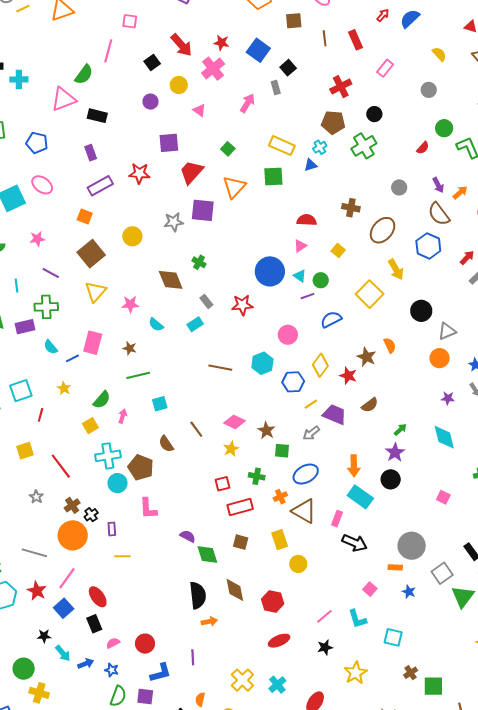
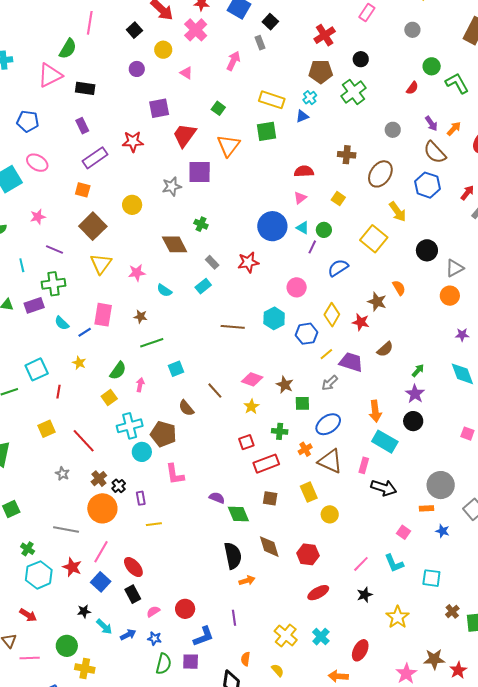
purple line: (307, 296) -> (312, 247), turned -40

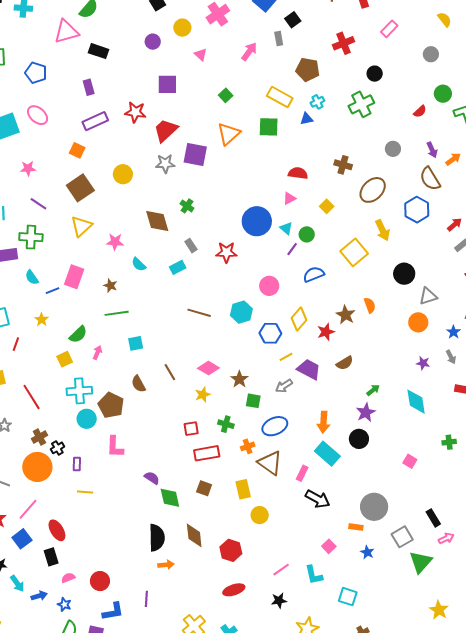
brown pentagon: (321, 72) -> (308, 70), moved
red trapezoid: (184, 135) -> (166, 130), moved
red star: (361, 322) -> (326, 332), turned 30

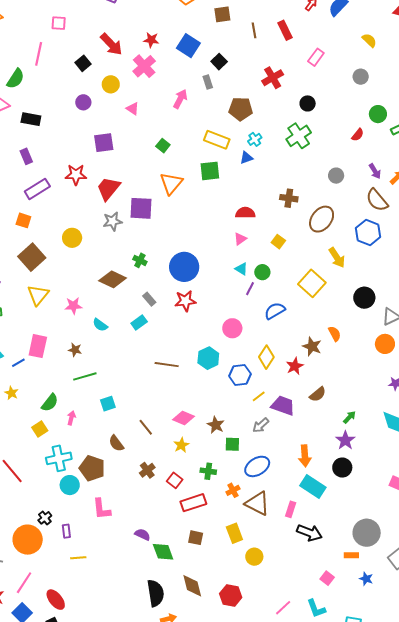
brown diamond: (157, 221) -> (113, 279), turned -40
blue circle: (257, 221) -> (184, 267), moved
red square: (191, 429) -> (175, 480), turned -35
brown cross: (39, 437) -> (147, 470), moved

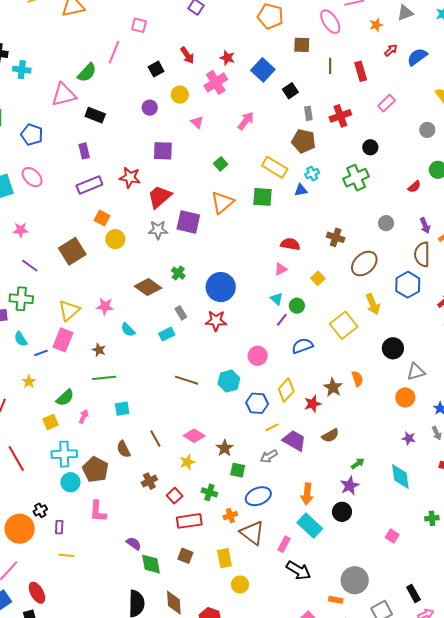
red arrow: (111, 44) -> (187, 55), size x0.7
gray rectangle: (208, 82) -> (308, 113), moved
brown semicircle: (377, 200) -> (422, 254), turned 30
orange square: (23, 220) -> (102, 218), moved
yellow triangle: (38, 295) -> (69, 310), moved

